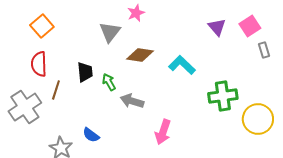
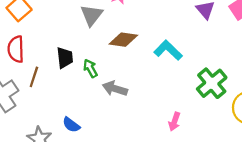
green cross: (223, 96) -> (212, 83), turned -32
pink arrow: (163, 132) -> (174, 122), moved, size x0.7

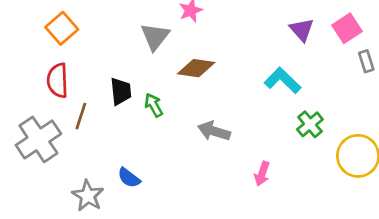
cyan L-shape: (168, 50) -> (283, 80), moved
green cross: (212, 83) -> (310, 124), size x0.7
gray arrow: (115, 89) -> (214, 131), moved

